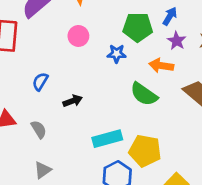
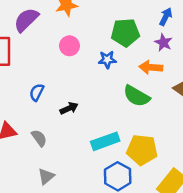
blue arrow: (170, 16) -> (166, 17), moved

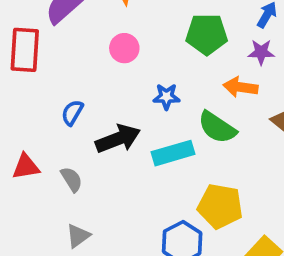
purple star: (163, 42) -> (261, 52), turned -30
blue star: (107, 60) -> (166, 97), moved
black arrow: (69, 108) -> (118, 139), size x1.6
cyan rectangle: (105, 141) -> (173, 153), moved

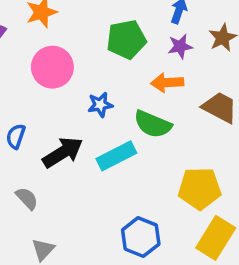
pink circle: (124, 48) -> (52, 67), size x1.5
yellow pentagon: (220, 206) -> (200, 188), moved

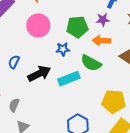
green pentagon: (126, 39) -> (77, 27), moved
purple star: (180, 46) -> (103, 20), moved
gray semicircle: (27, 198) -> (14, 105), moved, turned -120

